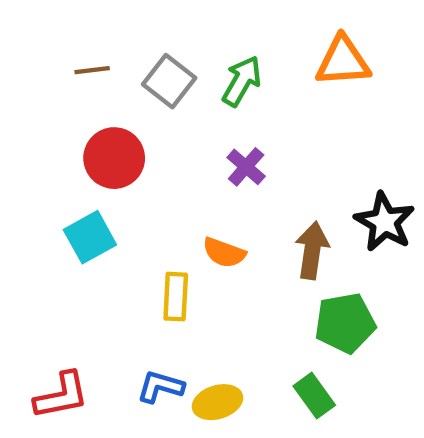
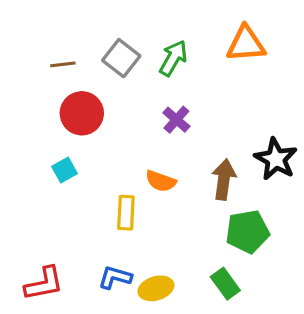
brown line: (92, 70) -> (63, 64), moved
cyan square: (90, 237) -> (64, 170), size x0.7

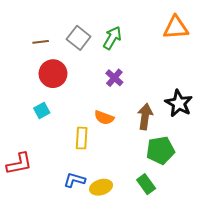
orange triangle: (246, 44) -> (176, 28), moved
red L-shape: (44, 284) -> (19, 164), moved

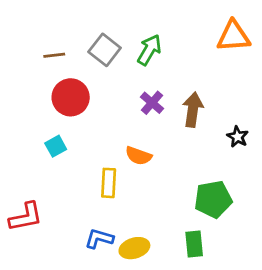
black star: (179, 103) -> (238, 137), size x0.6
brown arrow: (145, 117) -> (193, 110), moved
green rectangle: (146, 184) -> (194, 244), turned 30

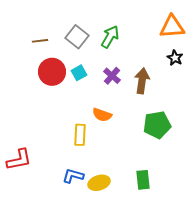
black star: (238, 137) -> (175, 58), moved
cyan square: (56, 146) -> (79, 73), moved
green pentagon: (213, 199) -> (157, 125), moved

